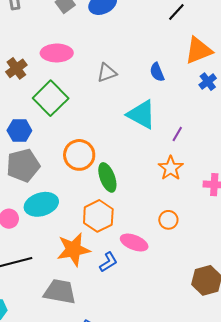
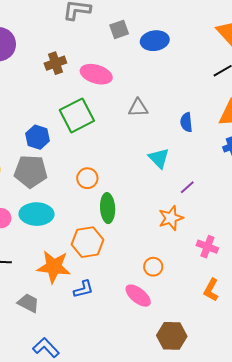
brown cross: (16, 68) -> (55, 63), moved
cyan triangle: (141, 114) -> (159, 158), size x0.7
orange circle: (79, 155) -> (87, 178), size x0.7
pink ellipse: (134, 243) -> (138, 296), moved
gray trapezoid: (60, 292) -> (28, 303), size x0.7

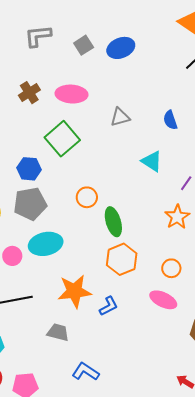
orange hexagon: (87, 242) -> (122, 259), moved

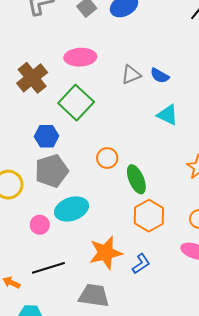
brown cross: (29, 93) -> (32, 78), moved, size x1.4
blue semicircle: (170, 120) -> (160, 76), moved, turned -36
gray trapezoid: (58, 332) -> (94, 295), size x1.4

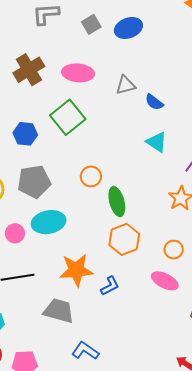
gray triangle: (131, 75) -> (126, 85), moved
brown cross: (32, 78) -> (29, 70), moved
blue hexagon: (46, 136) -> (25, 134), moved

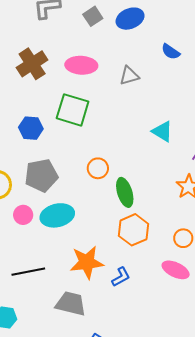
blue semicircle: (154, 102) -> (171, 52), moved
green square: (68, 117) -> (73, 110), turned -32
pink circle: (15, 233) -> (23, 215), moved

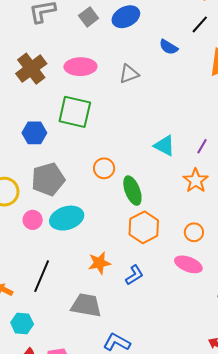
cyan triangle: (162, 131) -> (164, 146), moved
orange star: (87, 262) -> (99, 263), size x0.7
black line: (28, 272) -> (42, 276), turned -52

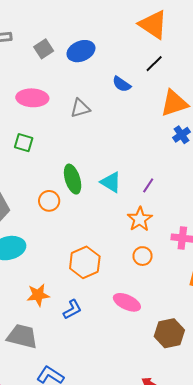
green square: (75, 112) -> (24, 143), size x0.6
green ellipse: (132, 191) -> (73, 179), moved
orange circle: (194, 232) -> (143, 256), moved

